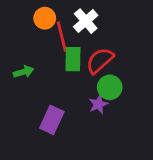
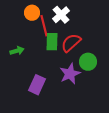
green circle: (110, 87) -> (88, 62), moved
purple star: (98, 104) -> (70, 74), size x1.5

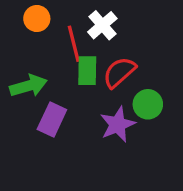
orange circle: (32, 13) -> (37, 19), moved
green arrow: (17, 51) -> (28, 86), size x1.5
purple rectangle: (37, 85) -> (52, 119), moved

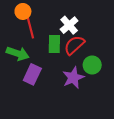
white cross: (102, 25) -> (69, 25), moved
red line: (74, 44) -> (30, 27), moved
green arrow: (28, 86) -> (18, 53), turned 35

